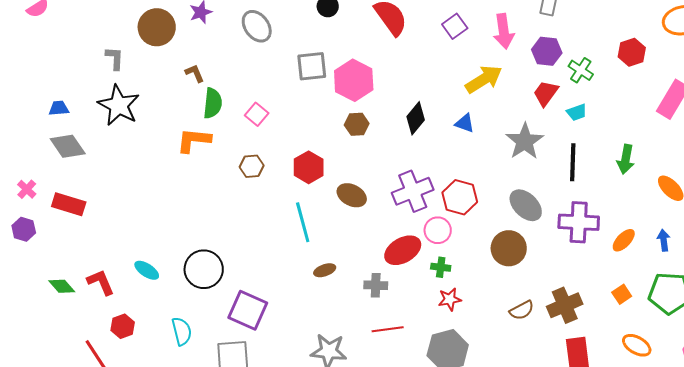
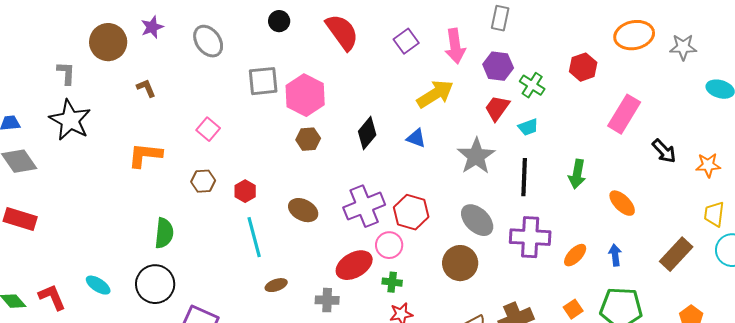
green semicircle: (213, 103) -> (164, 233), moved
red hexagon: (309, 167) -> (245, 191), moved, size x0.7

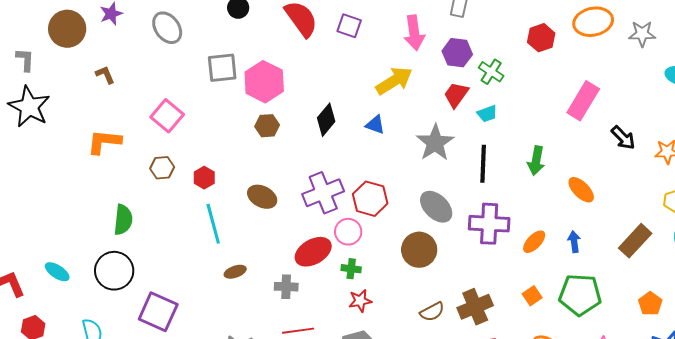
purple square: (406, 41) -> (349, 26), moved, turned -35
red hexagon: (583, 67) -> (541, 38), moved
pink square: (208, 129) -> (167, 116), size x1.4

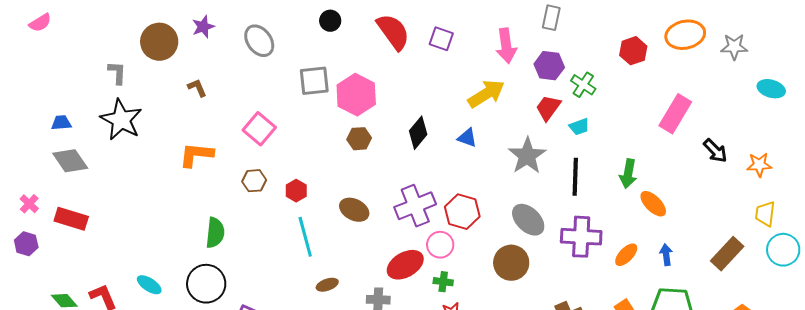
orange ellipse: (581, 190) -> (653, 204), moved

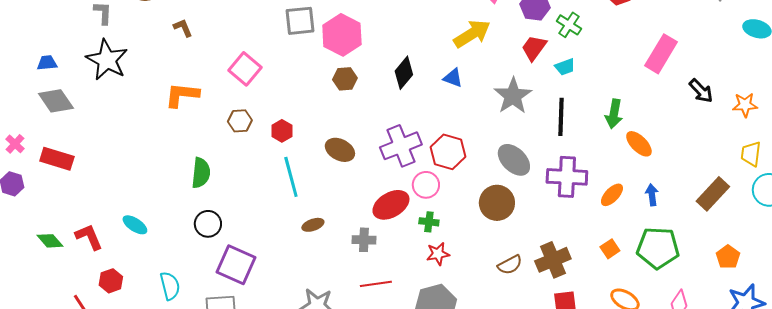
black circle: (206, 284) -> (208, 224), moved, size x0.7

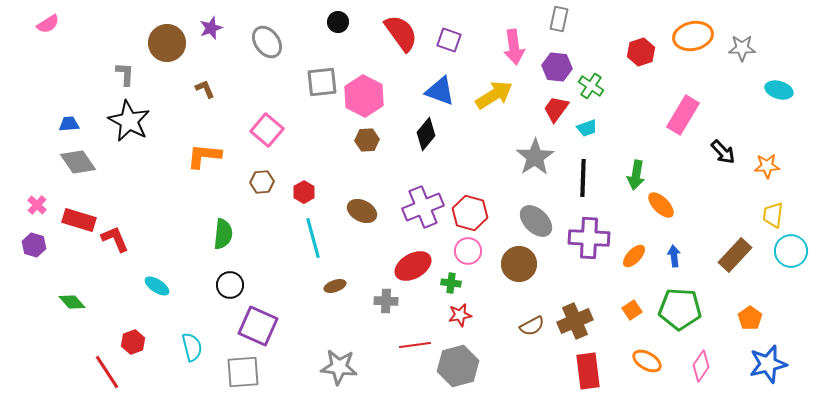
blue triangle: (453, 78) -> (440, 91), moved, size x1.5
pink circle: (426, 185) -> (468, 251), moved
red L-shape: (89, 237) -> (115, 239), moved
red line: (376, 284) -> (415, 345), moved

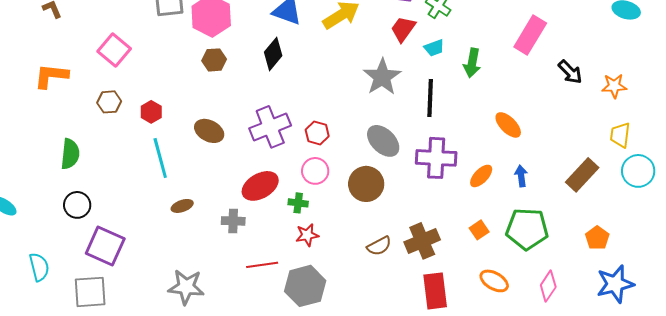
green arrow: (636, 175) -> (472, 63), moved
red hexagon: (470, 213) -> (317, 133), size x0.7

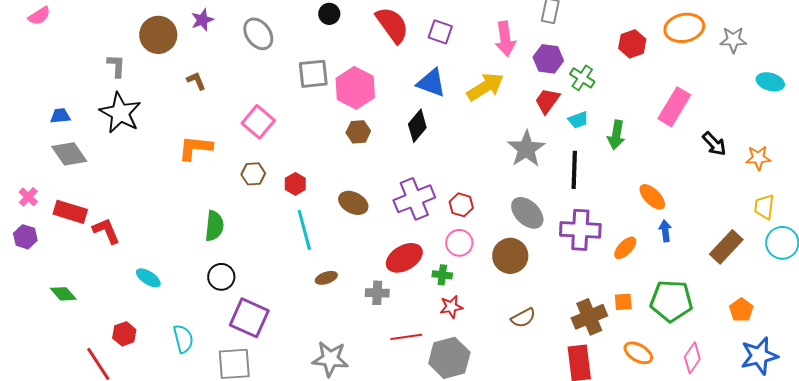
blue arrow: (521, 176) -> (665, 231), moved
orange square: (479, 230) -> (623, 302), turned 30
brown cross: (422, 241) -> (589, 317), moved

